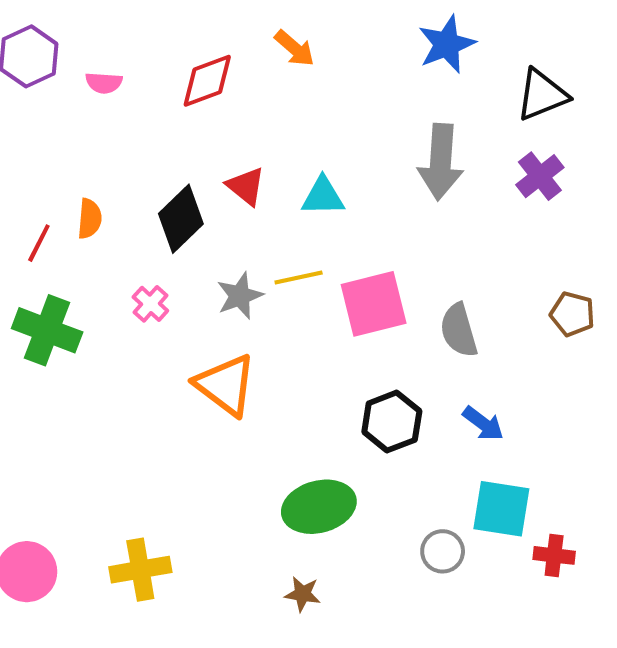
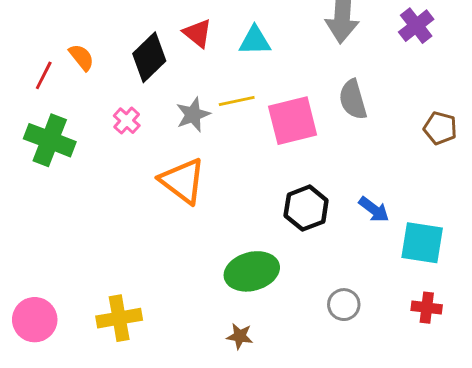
orange semicircle: (90, 219) -> (81, 57), turned -44
gray semicircle: (459, 330) -> (353, 100), moved
cyan square: (501, 509) -> (422, 243), moved

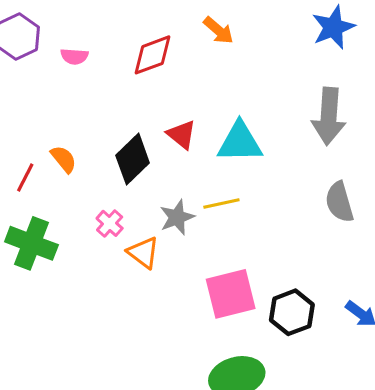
cyan triangle: (255, 41) -> (240, 142), size x1.4
pink square: (293, 121) -> (231, 294), moved
orange triangle: (182, 181) -> (143, 253), moved, size x0.7

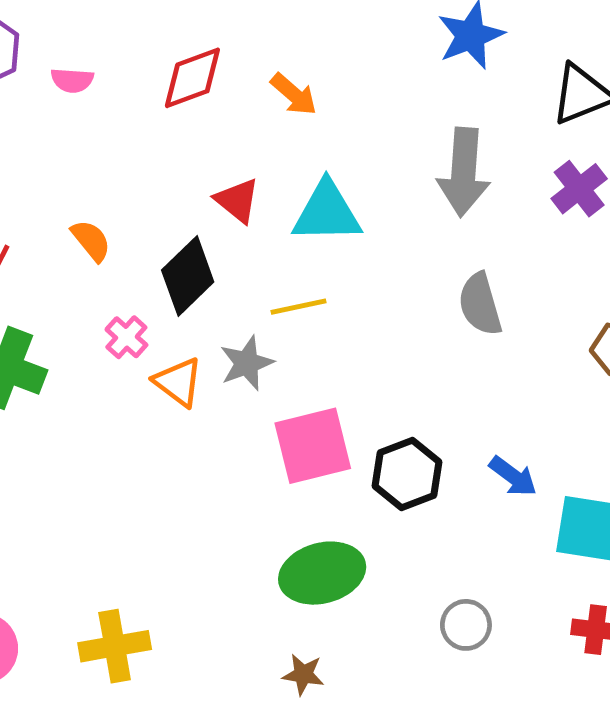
orange arrow: (218, 30) -> (294, 94), moved
orange semicircle: (64, 159) -> (91, 241), moved
black diamond: (133, 159) -> (188, 276), moved
gray star: (177, 217) -> (247, 363), moved

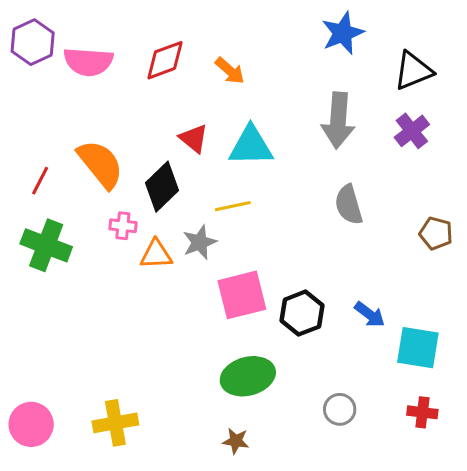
pink semicircle: (72, 80) -> (88, 62), size x1.8
orange semicircle: (91, 241) -> (100, 164), size x1.8
pink cross: (126, 337) -> (123, 226), turned -36
orange triangle: (178, 382) -> (156, 254), turned -40

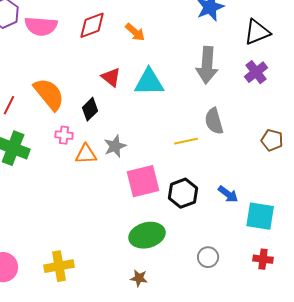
black diamond: (162, 187) -> (90, 109), size x0.7
yellow line: (233, 206) -> (186, 141), moved

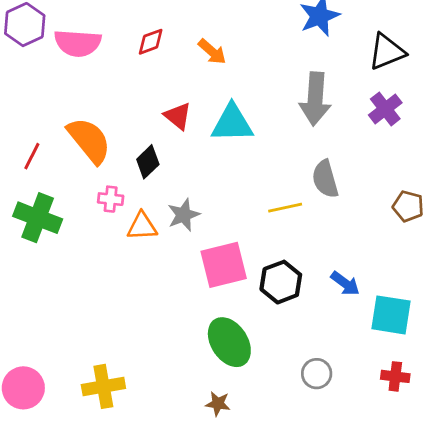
red diamond: (92, 25) -> (151, 42), size x0.7
green ellipse: (147, 235) -> (229, 342), turned 72

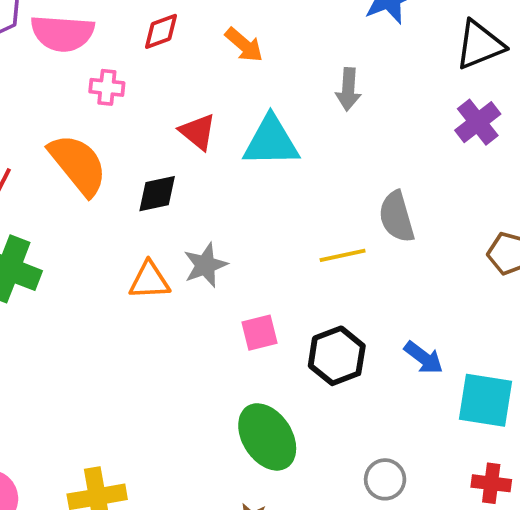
gray arrow: (315, 99) -> (348, 89), moved, size x0.6
black diamond: (148, 162) -> (157, 194), turned 32
pink cross: (111, 199) -> (107, 87), moved
pink square: (224, 265) -> (259, 333), size x0.6

